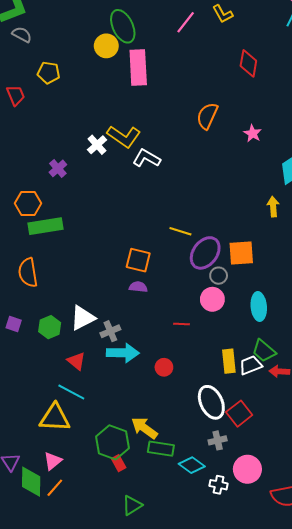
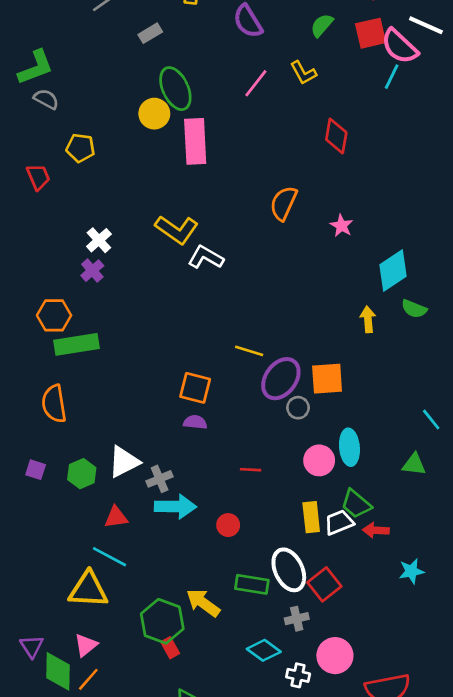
white cross: (97, 145) -> (99, 240), moved
pink circle: (212, 299) -> (319, 460), moved
red triangle: (76, 361) -> (116, 517), turned -48
green rectangle: (161, 449) -> (252, 584), moved

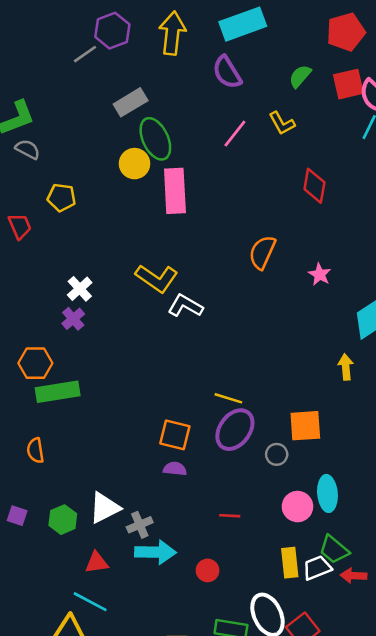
gray rectangle: (150, 33) -> (131, 102), moved, size x1.4
purple ellipse: (281, 379) -> (235, 430), moved
orange semicircle: (54, 404) -> (35, 450), size x0.7

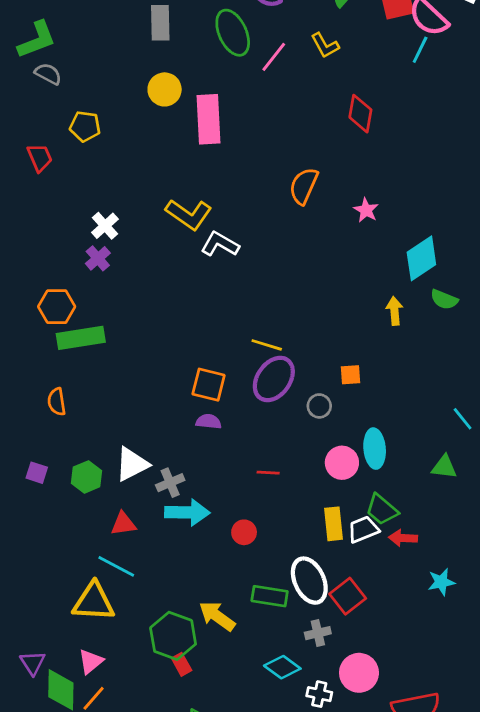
gray rectangle: (131, 102) -> (160, 23), turned -60
green ellipse: (155, 139) -> (233, 33), moved
orange square: (305, 426) -> (350, 375), size x0.6

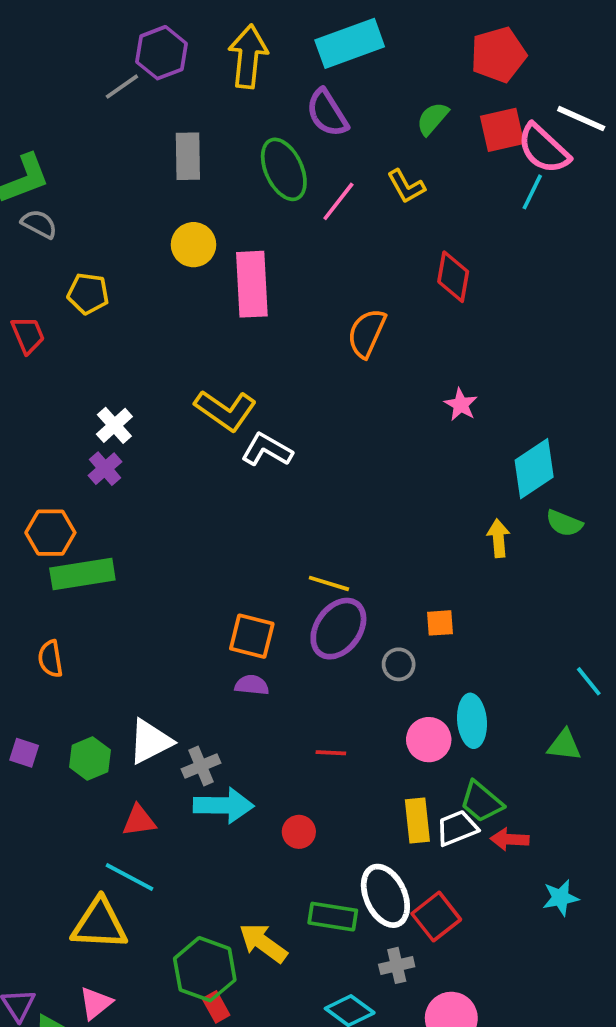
orange semicircle: (304, 186) -> (367, 333), moved

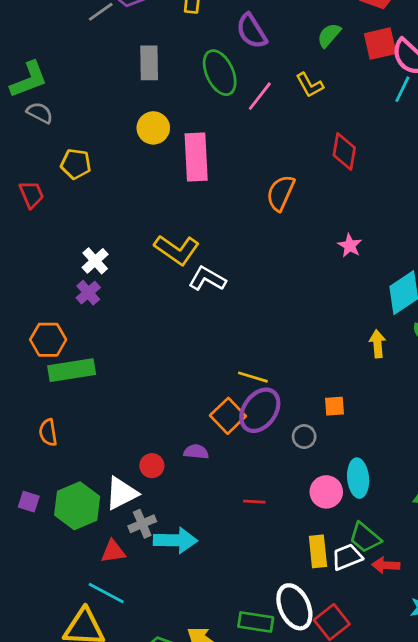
orange square: (252, 636) -> (228, 416), moved, turned 32
green hexagon: (90, 758) -> (77, 506), size x1.5
gray cross: (201, 766) -> (142, 524), moved
red circle: (299, 832) -> (152, 466), moved

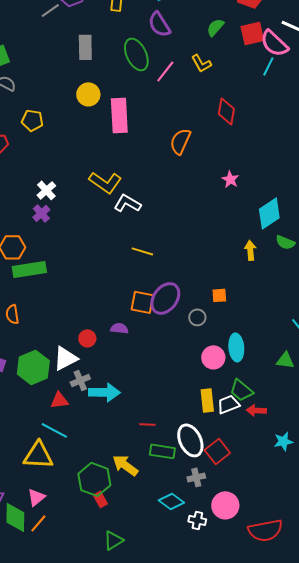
yellow line: (253, 377) -> (142, 251), moved
orange square: (228, 416) -> (142, 302), turned -35
red line: (254, 502) -> (147, 424), moved

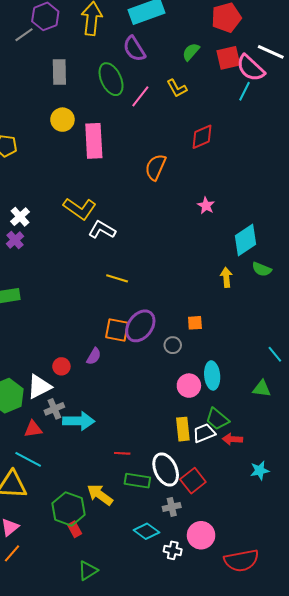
red diamond: (226, 111) -> (202, 137), turned 56
purple semicircle: (119, 328) -> (94, 356), turned 114

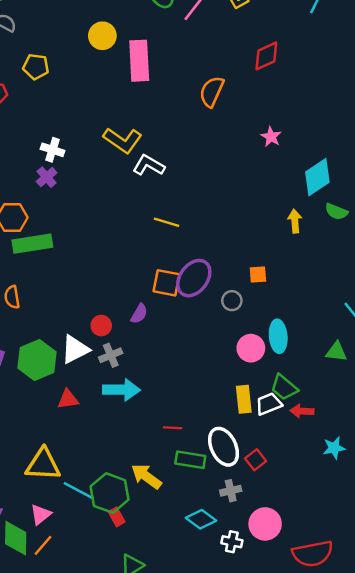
white cross: (20, 217) -> (52, 150), turned -30
gray cross: (54, 409) -> (111, 355), moved
cyan line: (28, 459) -> (79, 491), moved
red square: (193, 481) -> (256, 460), size x0.7

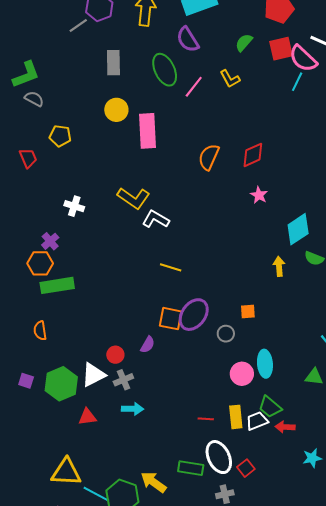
red diamond: (266, 56) -> (253, 155), moved
purple cross: (47, 177) -> (50, 241), moved
cyan arrow: (121, 390) -> (132, 409), size x0.7
red line: (172, 428) -> (206, 419), moved

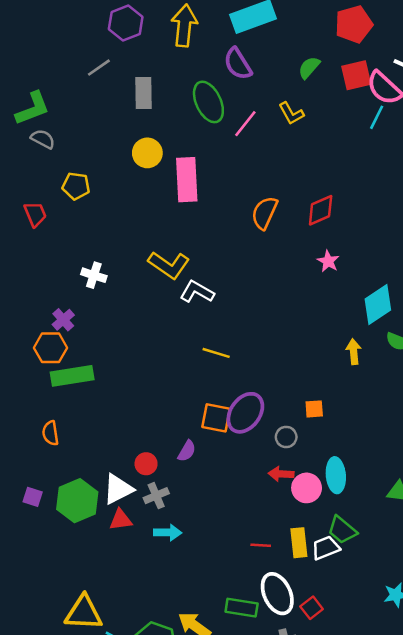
gray line: (78, 26) -> (99, 68), moved
red triangle: (87, 417) -> (121, 520), moved
red arrow: (285, 427) -> (281, 474), moved

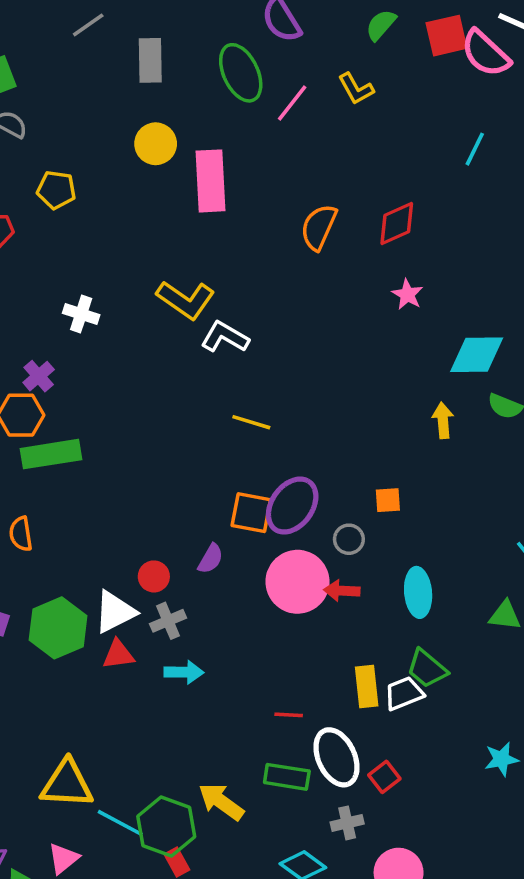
cyan line: (377, 117) -> (475, 149), moved
cyan diamond: (378, 305) -> (477, 355), turned 33
pink circle: (307, 488) -> (297, 582), moved, size x1.5
red line: (261, 545) -> (289, 715), moved

